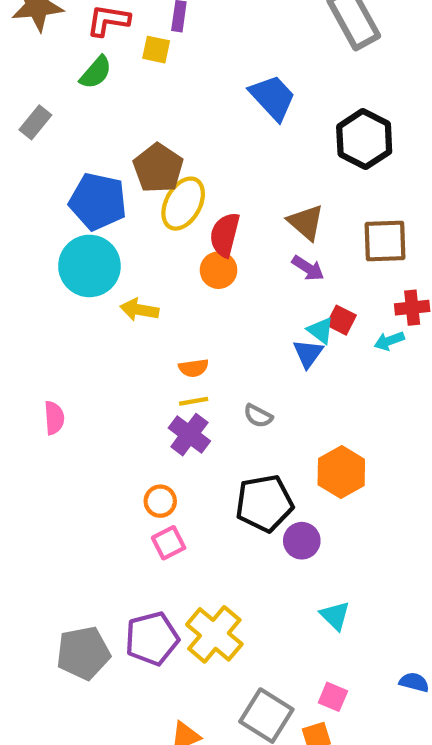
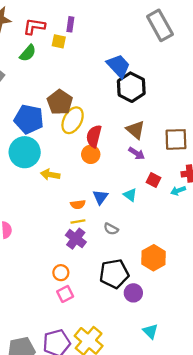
black hexagon: (364, 139) -> (131, 87), moved
cyan triangle: (320, 331) -> (130, 195), moved
blue triangle: (308, 353) -> (100, 197), moved

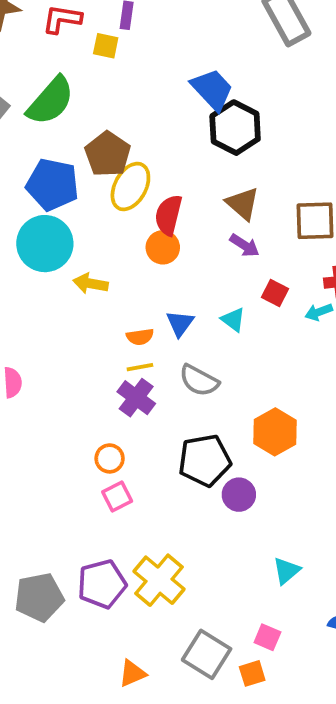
green semicircle: (28, 53) -> (51, 101), moved, size x1.6
gray semicircle: (111, 229) -> (199, 380), size x1.5
cyan triangle: (150, 331) -> (286, 571), moved, turned 35

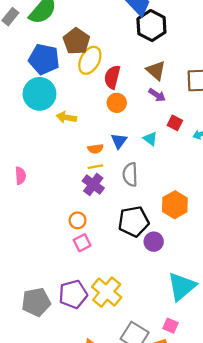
orange circle: (163, 247) -> (117, 103), moved
gray semicircle: (199, 380) -> (130, 174), turned 60
cyan triangle: (286, 571) -> (182, 286), size x1.8

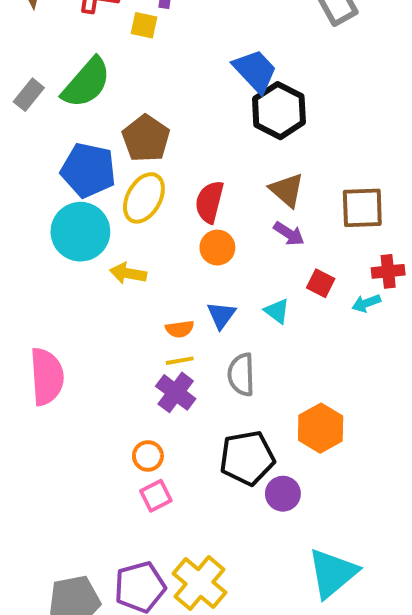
yellow ellipse: (90, 60) -> (144, 198), moved
pink semicircle: (20, 176) -> (47, 377), size x1.8

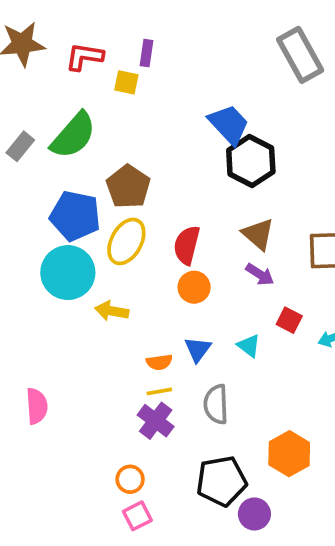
pink semicircle: (47, 377) -> (37, 406), size x0.7

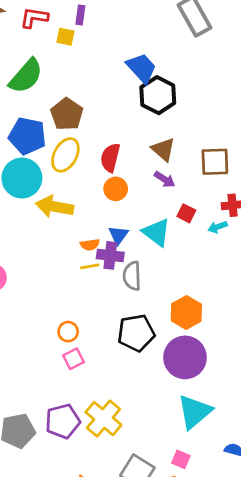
yellow arrow: (112, 311) -> (55, 207), size x1.5
cyan triangle: (249, 346) -> (156, 232), size x1.6
purple cross: (156, 421) -> (110, 255), moved, turned -30
purple circle: (254, 514) -> (185, 357), moved, size x1.8

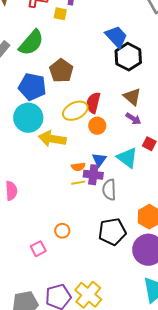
yellow ellipse: (65, 155) -> (75, 111), moved, turned 35
pink square: (74, 359) -> (38, 249), moved

